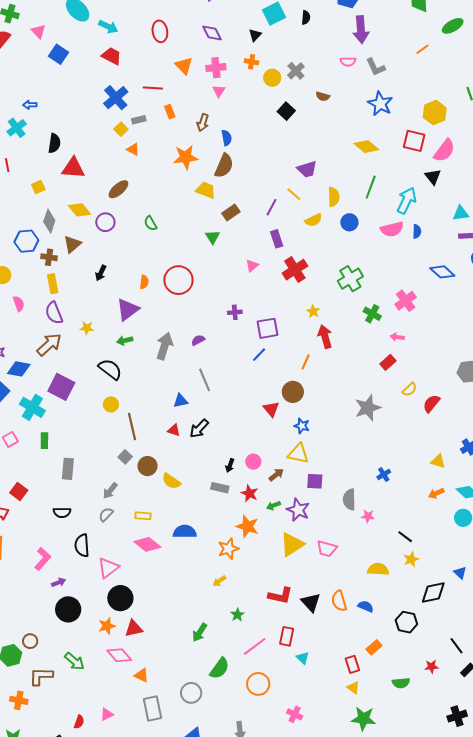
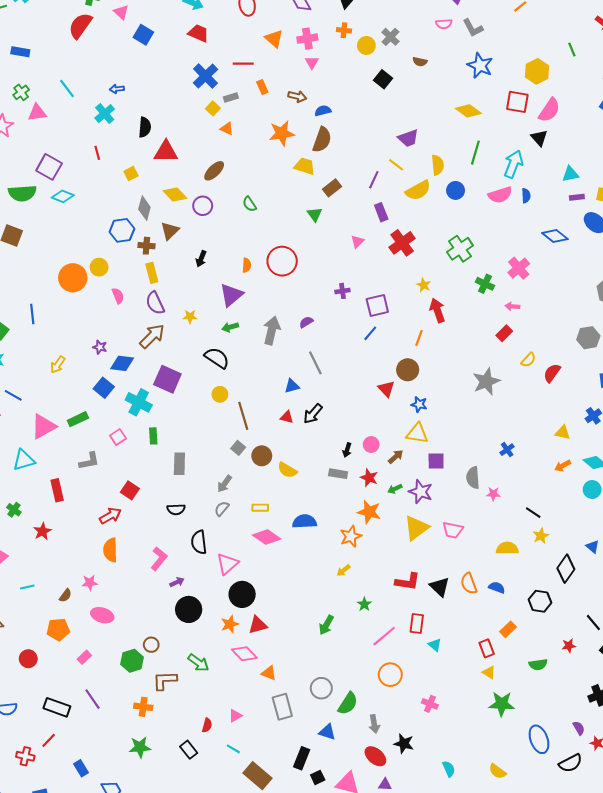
brown arrow: (203, 123) -> (297, 96), turned -90
blue semicircle: (227, 138) -> (323, 111), turned -91
yellow semicircle: (313, 220) -> (418, 190), size x1.4
black diamond: (433, 592) -> (566, 569), turned -40
green semicircle: (219, 668) -> (348, 704), moved

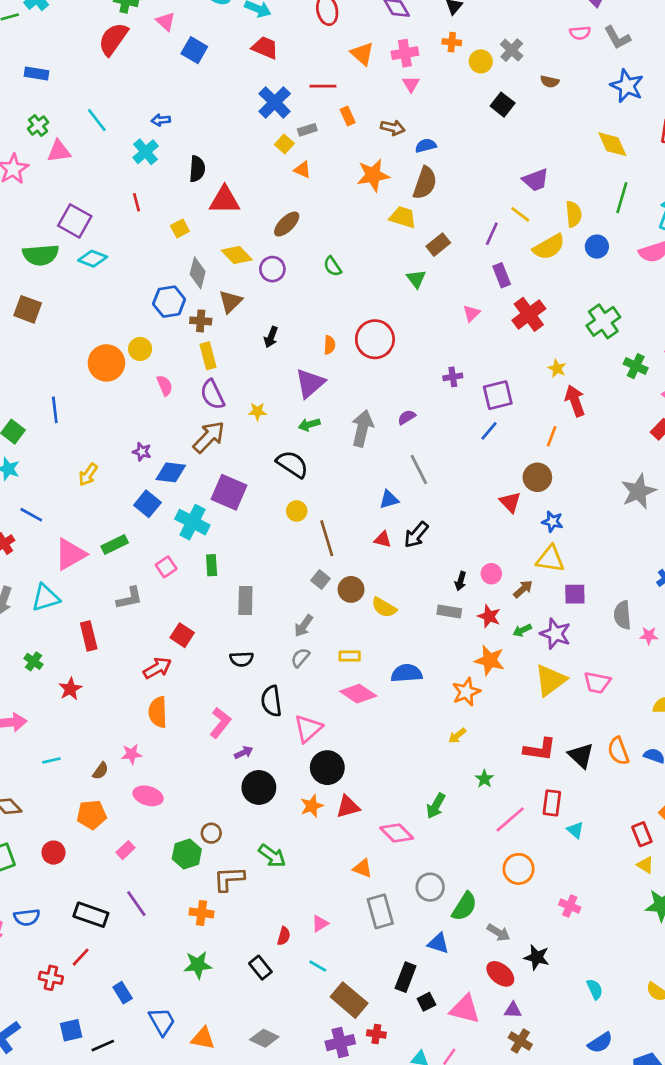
yellow diamond: (468, 111) -> (612, 144), turned 30
pink diamond: (244, 654) -> (397, 833), moved
gray arrow: (374, 724) -> (499, 933), turned -48

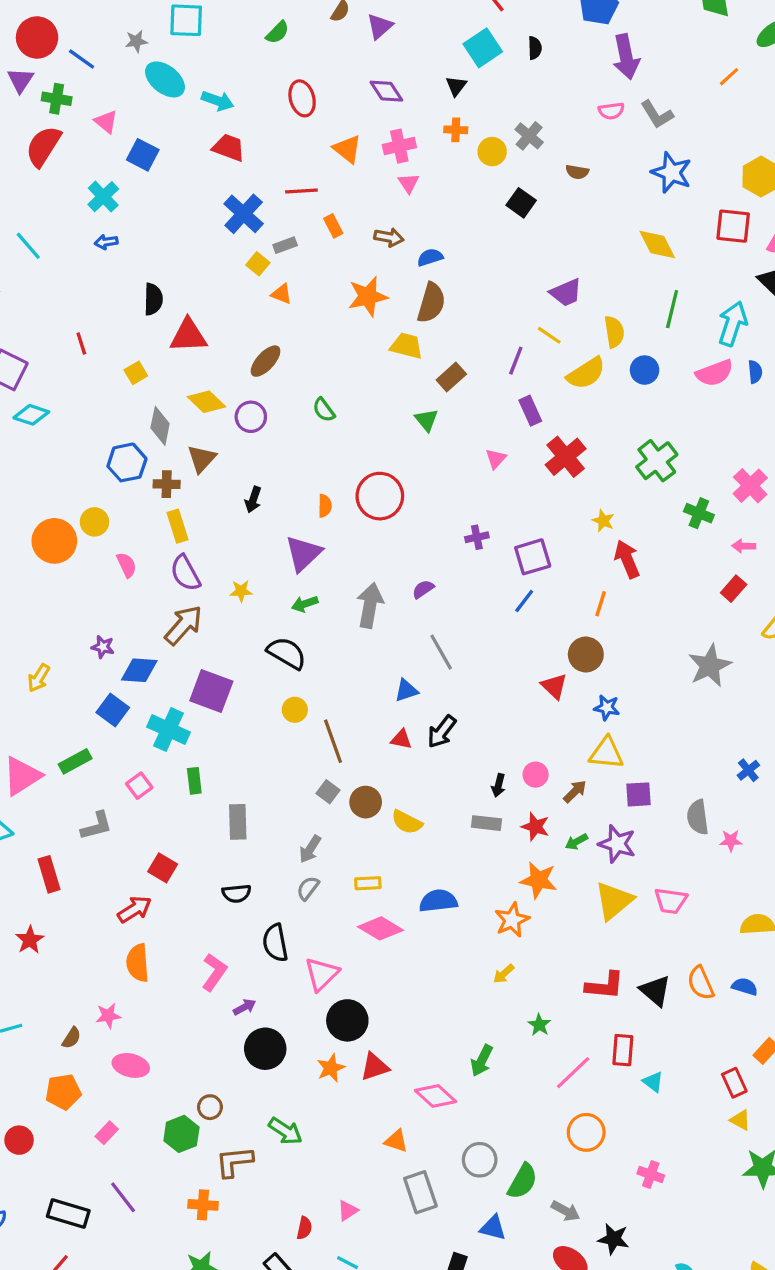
cyan cross: (146, 152) -> (103, 197), moved

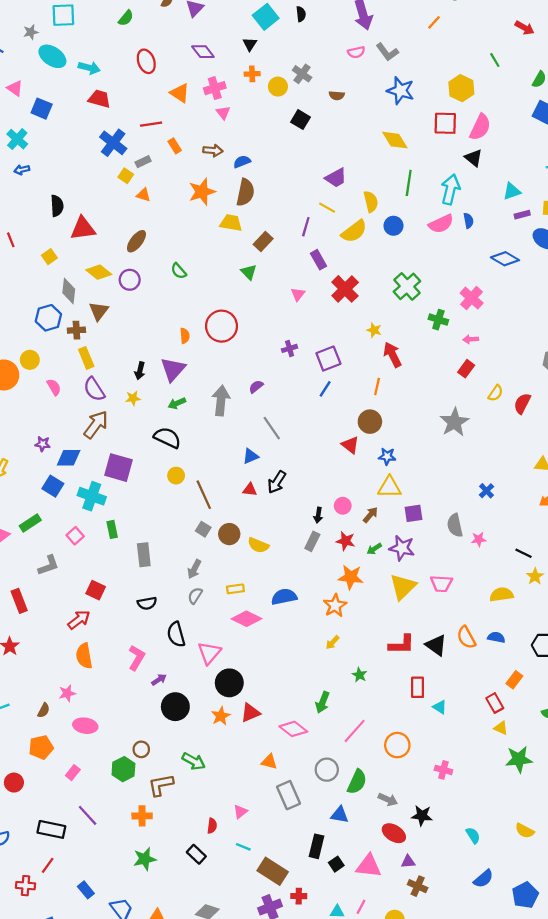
black arrow: (253, 500) -> (140, 371), moved
gray rectangle: (486, 823) -> (312, 541), turned -66
pink line: (573, 1073) -> (355, 731), moved

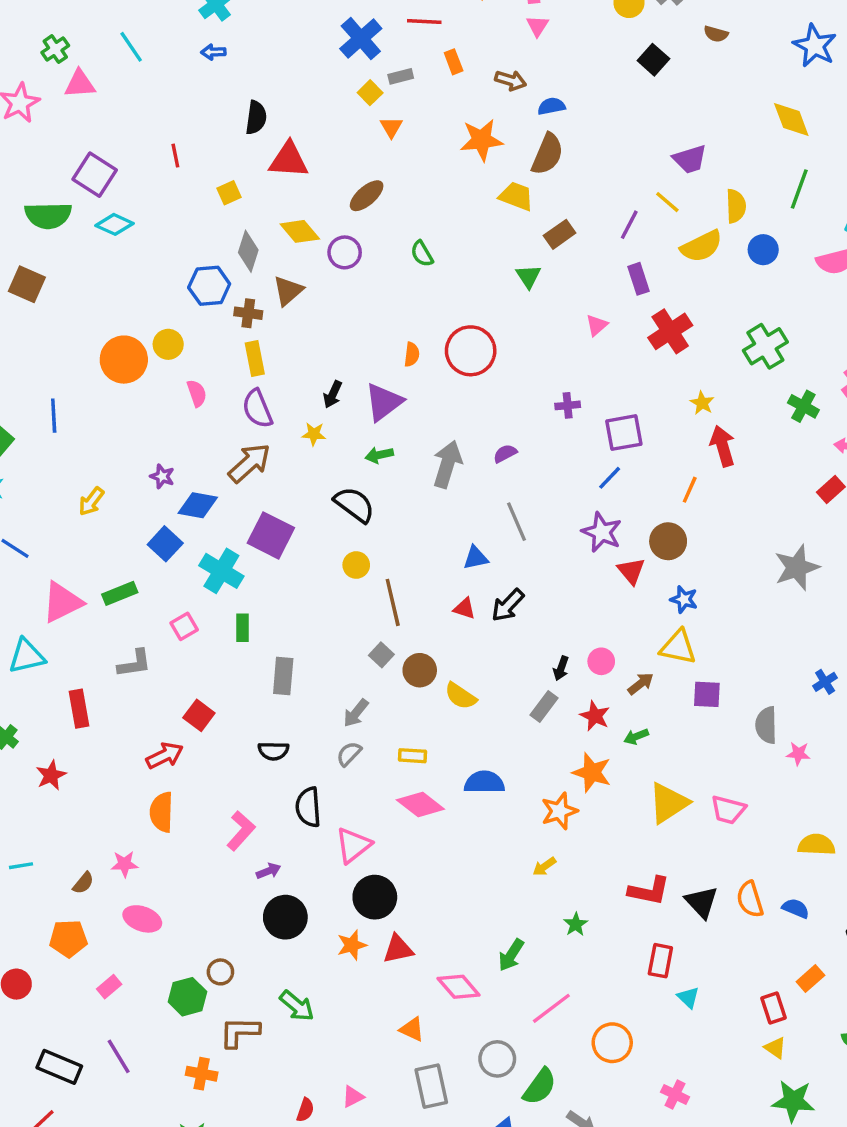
orange triangle: (143, 195) -> (391, 127), turned 32
purple star: (402, 548) -> (602, 532), moved

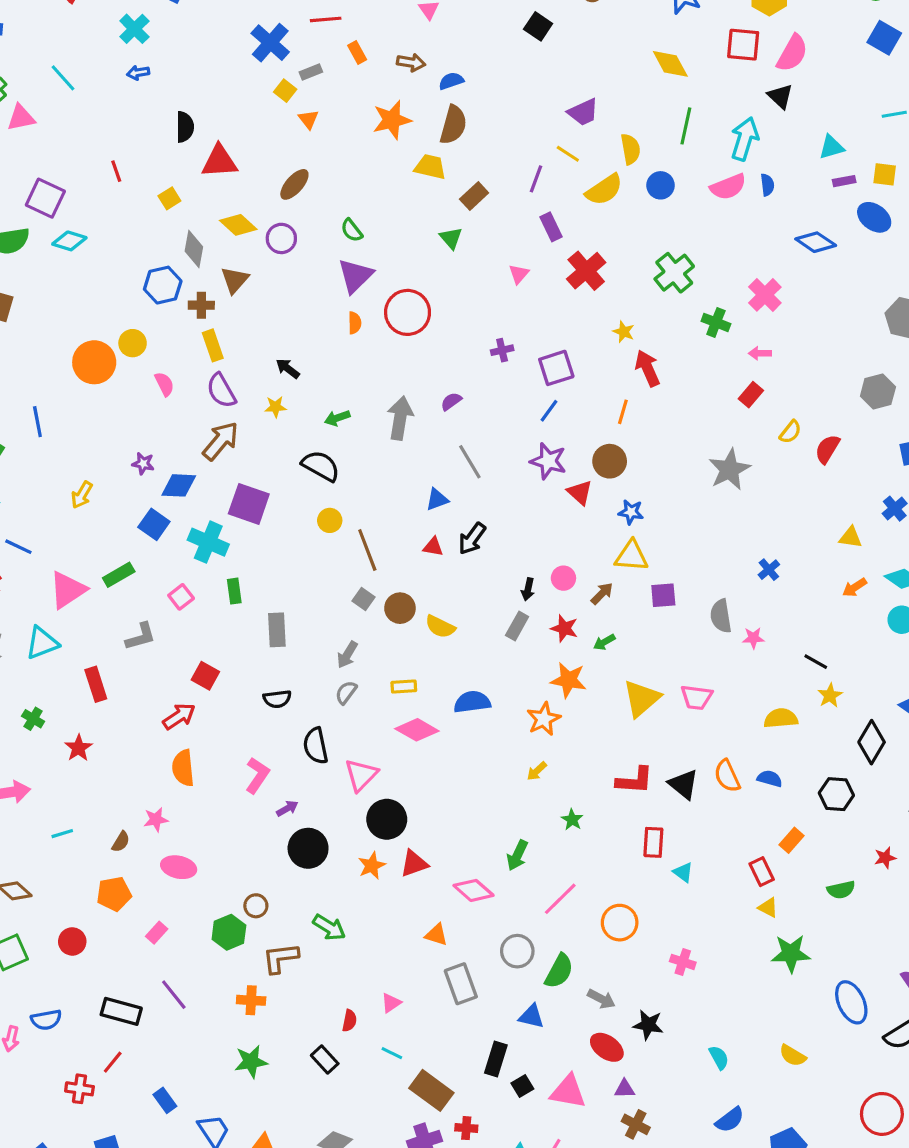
black arrow: (333, 394) -> (288, 369), turned 110
purple triangle: (384, 402) -> (355, 276), moved

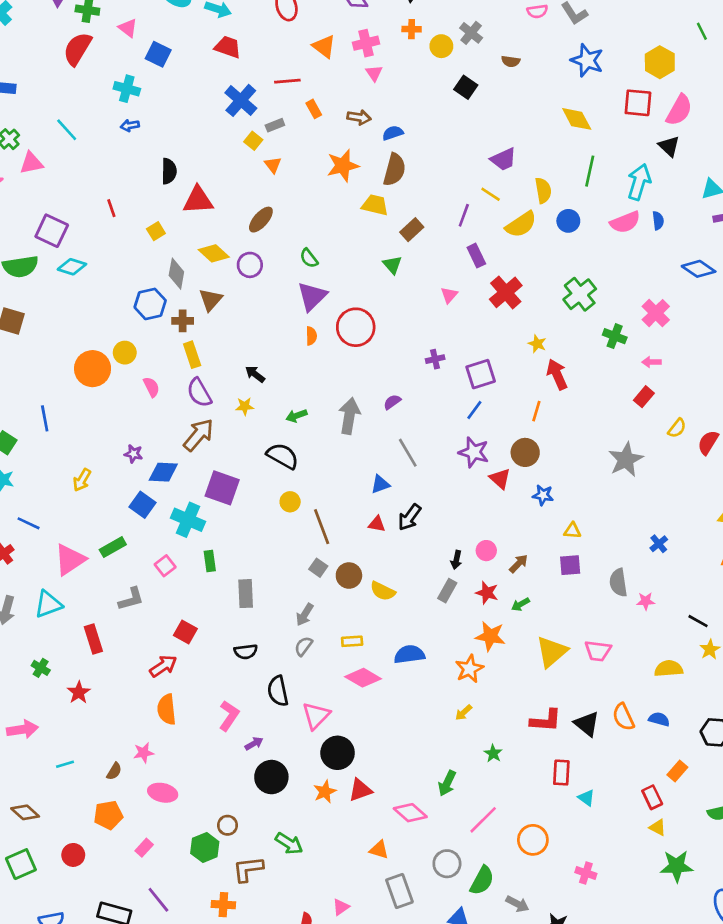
cyan cross: (134, 29) -> (127, 89), turned -30
yellow triangle: (632, 556) -> (572, 531), moved, size x0.6

